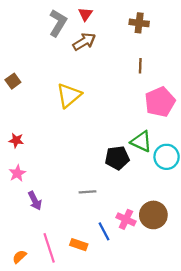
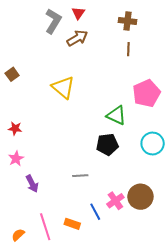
brown line: (140, 66) -> (128, 49), moved
yellow triangle: (69, 95) -> (63, 87), turned -40
green triangle: (141, 141) -> (116, 115), moved
pink cross: (126, 219) -> (115, 201), turned 30

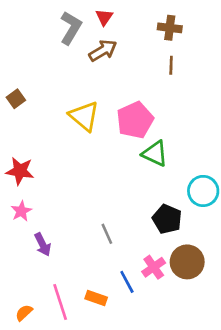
pink pentagon: (147, 93) -> (135, 120), moved
red star: (15, 128) -> (20, 171), size x1.5
black pentagon: (107, 145) -> (167, 219), moved, turned 30
gray line: (80, 176) -> (107, 234), turned 70

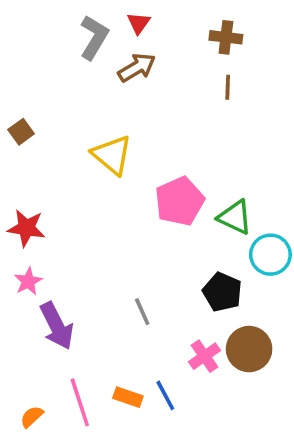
pink pentagon: (135, 120) -> (180, 201), moved
green triangle: (155, 154) -> (235, 217), moved
purple arrow: (43, 244) -> (57, 326), size x1.5
blue line: (127, 282) -> (165, 395), moved

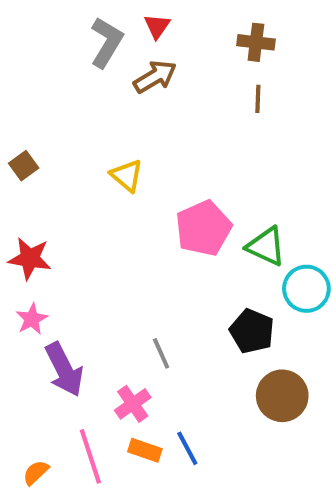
brown square: (21, 132) -> (24, 166), moved
yellow triangle: (112, 155) -> (127, 176), size x0.7
pink cross: (205, 356) -> (133, 404), moved

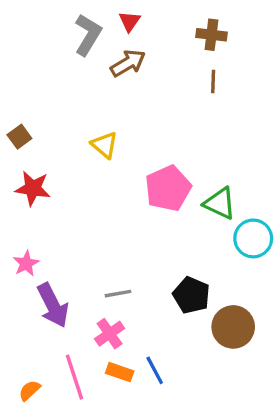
red star: (30, 258) -> (33, 188), moved
black pentagon: (252, 331) -> (191, 295), moved
gray line: (161, 353) -> (118, 294), moved, turned -76

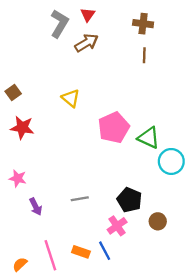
pink star: (26, 263) -> (18, 178), turned -30
purple arrow: (53, 305) -> (36, 207), size x0.6
brown circle: (233, 327) -> (158, 221), size x0.6
pink cross: (110, 334) -> (117, 226), moved

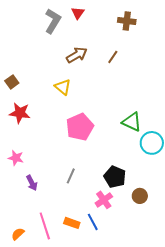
brown arrow: (87, 43) -> (77, 55), moved
brown line: (144, 55) -> (113, 57), moved, turned 32
pink pentagon: (114, 128) -> (80, 127), moved
gray line: (80, 199) -> (71, 176), turned -56

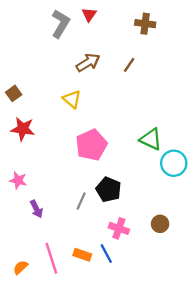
black pentagon: (115, 177) -> (109, 190), moved
pink cross: (104, 200) -> (119, 228), turned -36

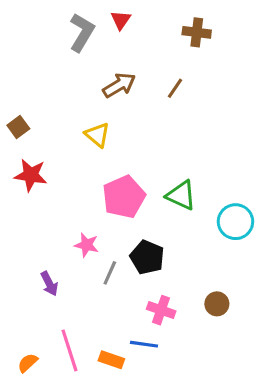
green triangle: (151, 139) -> (181, 195), moved
pink star: (18, 180) -> (87, 245), moved
blue line: (106, 254) -> (144, 344), turned -54
orange rectangle: (82, 255) -> (111, 360), moved

